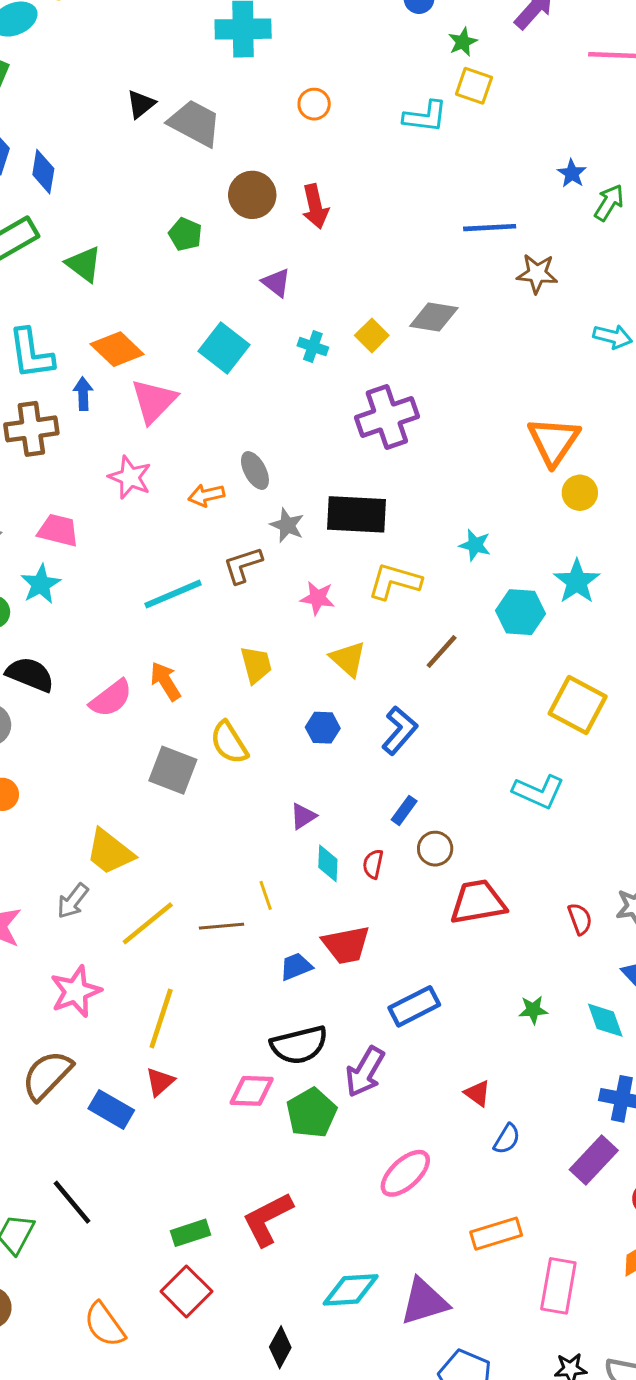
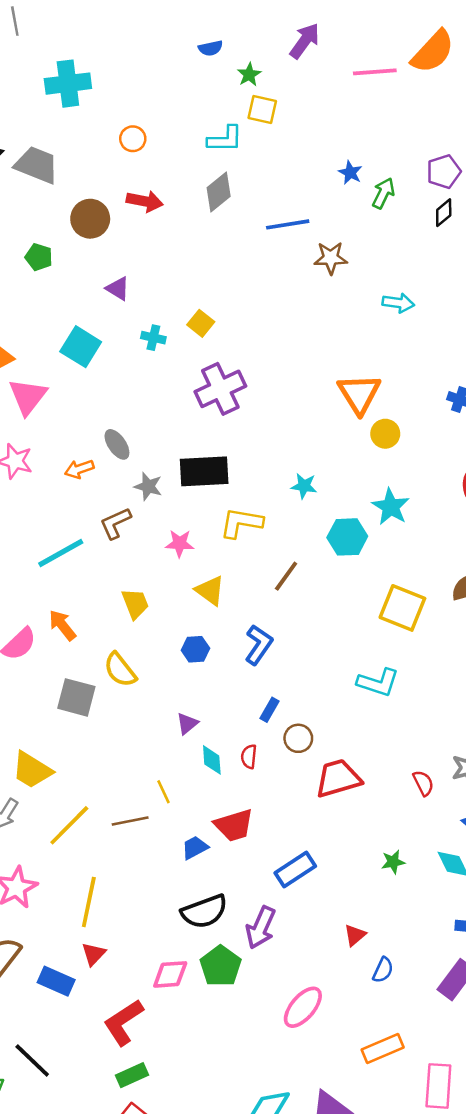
red arrow: (315, 207) -> (145, 201), moved, turned -60
gray diamond: (434, 317) -> (219, 192), moved, turned -42
pink diamond: (252, 1091) -> (170, 974), moved
red triangle: (477, 1093) -> (355, 935), turned 50
red L-shape: (267, 1219) -> (123, 1022), moved

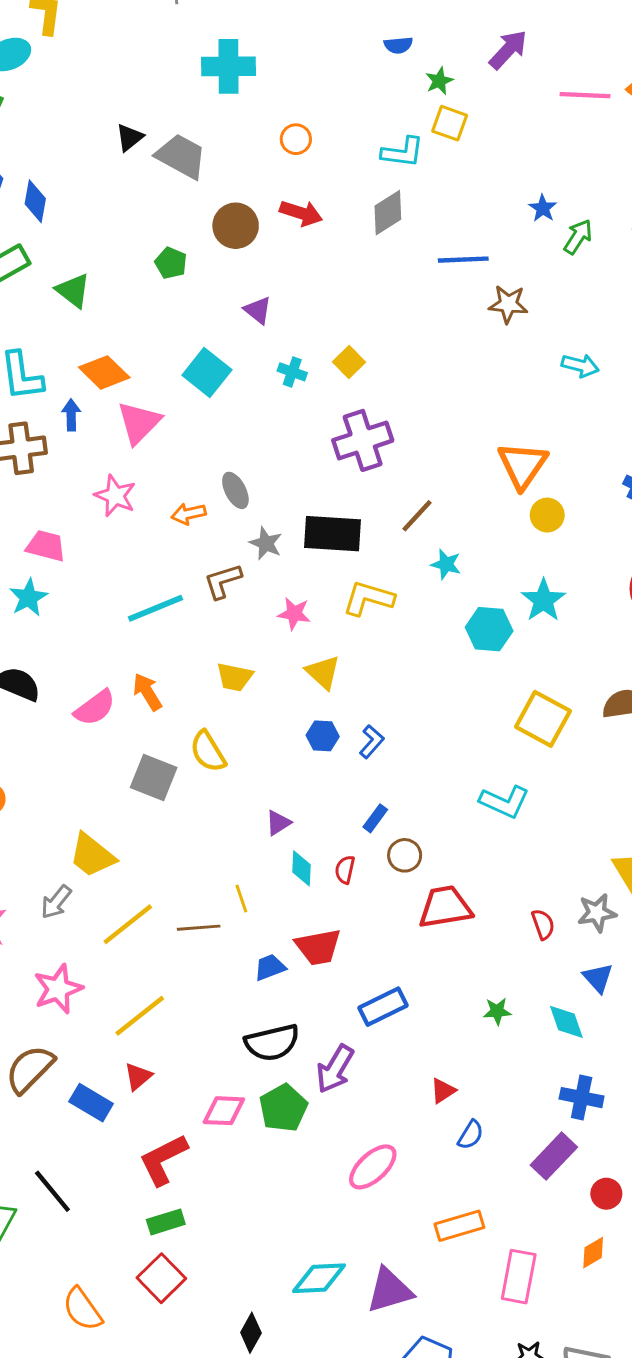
brown line: (286, 576) -> (417, 516), moved
yellow trapezoid: (135, 604) -> (235, 677), turned 116
blue L-shape: (259, 645) -> (372, 742), size x0.7
blue hexagon: (195, 649) -> (323, 736), moved
yellow line: (89, 902) -> (140, 1016), turned 33

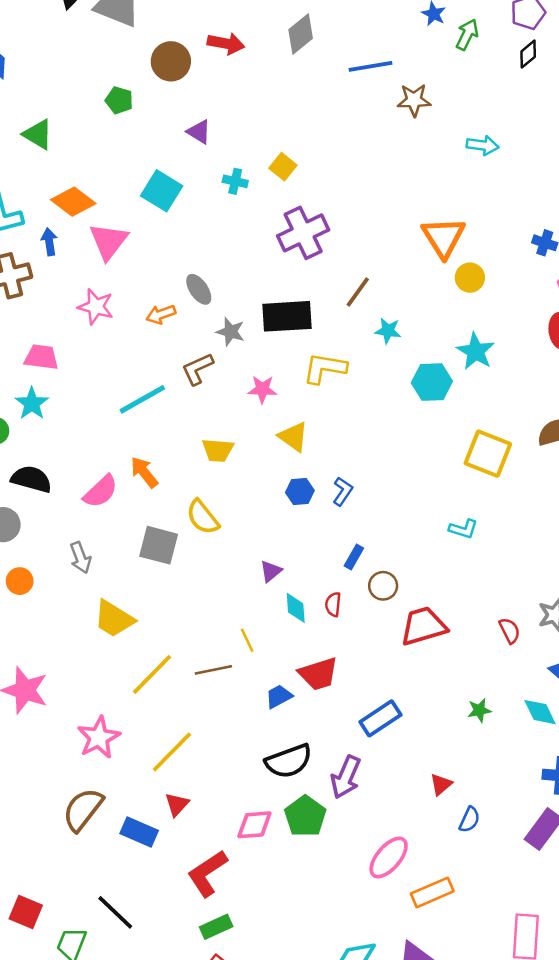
cyan L-shape: (504, 802) -> (463, 529), size x0.7
gray arrow: (56, 902) -> (80, 558), moved, turned -52
orange rectangle: (459, 1226) -> (432, 892), moved

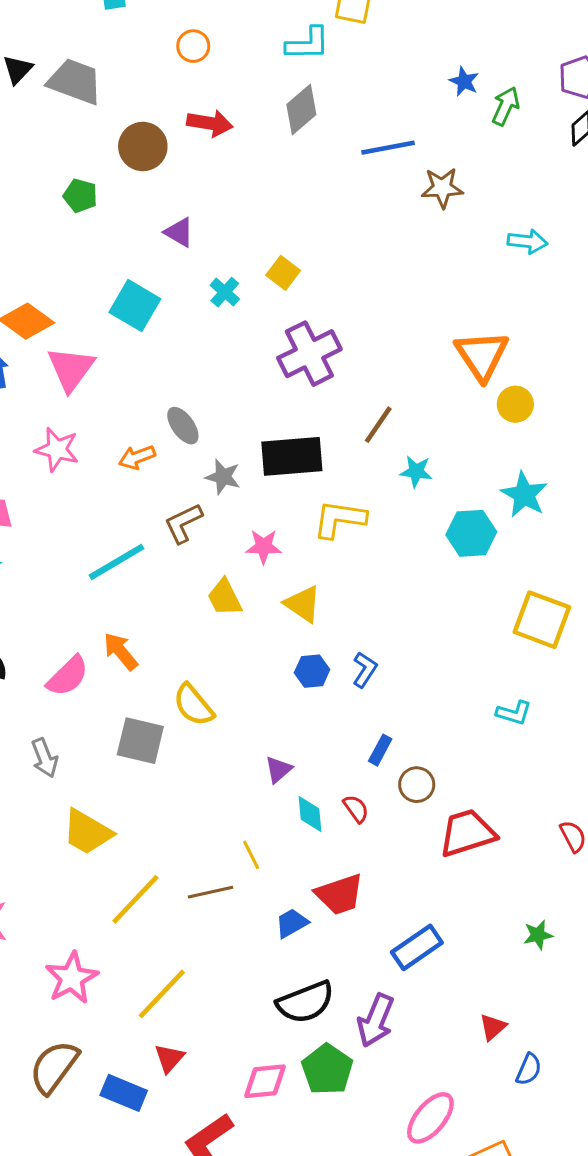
cyan cross: (235, 181) -> (225, 292), turned 30
yellow trapezoid: (218, 450) -> (225, 598), moved, turned 60
red semicircle: (333, 604) -> (356, 809), turned 140

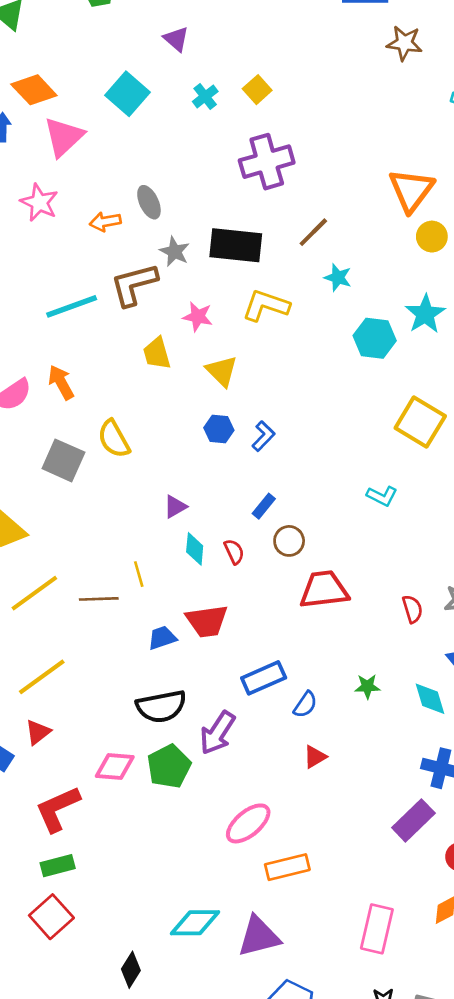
brown L-shape: (183, 523) -> (134, 284), size x1.4
blue semicircle: (529, 1069) -> (305, 705), moved

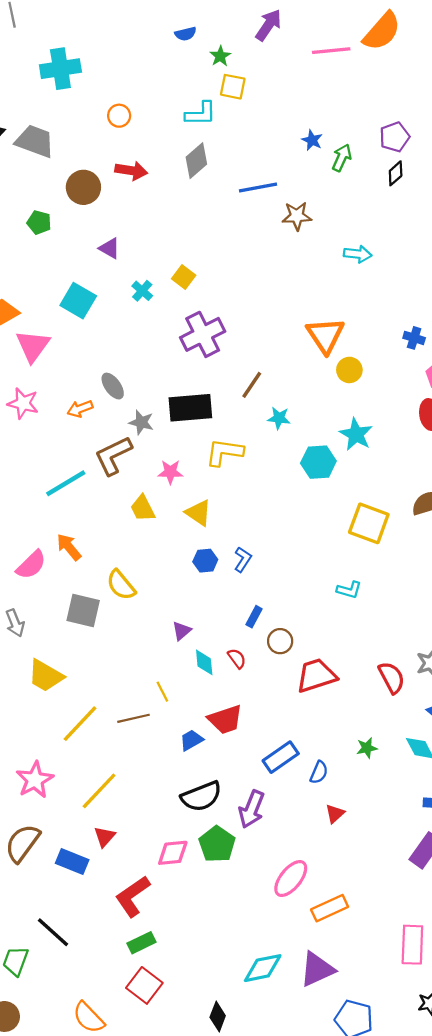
red semicircle: (412, 609) -> (392, 678), size x1.4

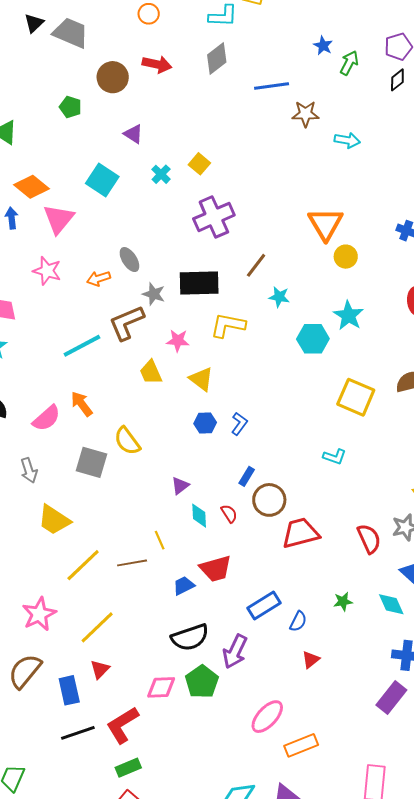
cyan arrow: (358, 254) -> (347, 140), moved
brown circle: (280, 641) -> (269, 500), size x1.4
blue rectangle: (72, 861) -> (69, 690), turned 52
black line: (53, 932) -> (78, 733), moved, turned -64

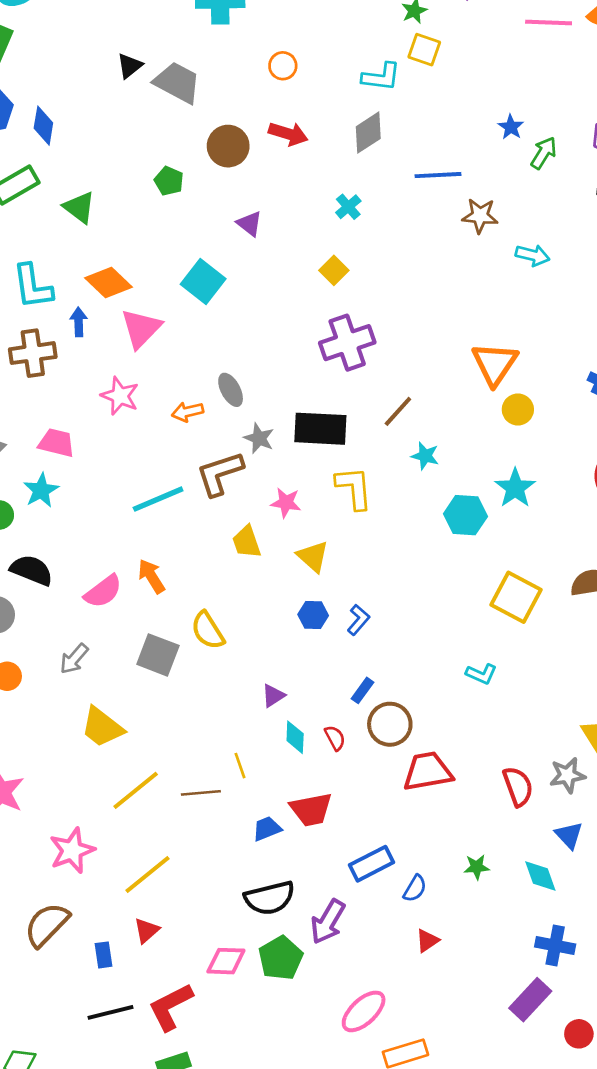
cyan cross: (161, 174) -> (348, 207), moved
yellow L-shape: (228, 325) -> (354, 488), turned 69
gray arrow: (29, 470) -> (74, 659), turned 55
blue rectangle: (69, 690) -> (103, 955), size x0.7

